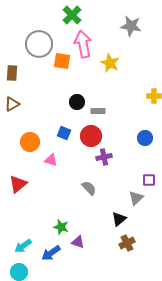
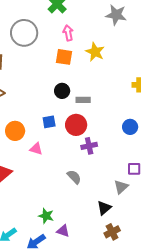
pink arrow: (83, 44) -> (68, 33), size x0.6
orange square: (62, 61) -> (64, 57), moved
blue square: (64, 133) -> (49, 122), turned -32

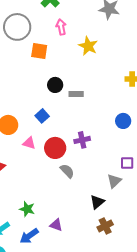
orange square: (64, 57) -> (39, 51), moved
blue square: (49, 122) -> (42, 116), turned -32
red circle: (76, 125) -> (55, 148), moved
green star: (46, 216) -> (27, 209), moved

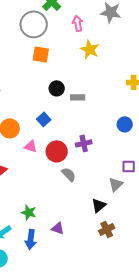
gray circle: (17, 27) -> (34, 24), moved
pink arrow: (61, 27) -> (78, 23), moved
blue arrow: (29, 236) -> (31, 239), turned -48

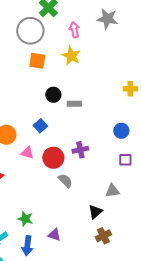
yellow star: (90, 49) -> (71, 56), moved
purple square: (129, 166) -> (125, 160), moved
gray triangle: (116, 184) -> (112, 191), turned 35

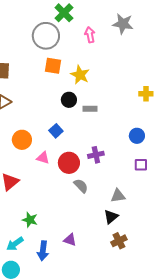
yellow star: (71, 56) -> (80, 75), moved
gray triangle: (112, 191) -> (118, 196), moved
green star: (25, 219) -> (30, 220), moved

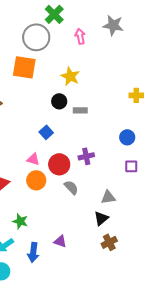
orange square: (53, 66) -> (24, 67), moved, size x1.4
orange circle: (22, 140) -> (36, 180), moved

